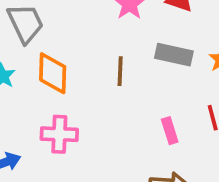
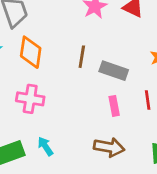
gray rectangle: (174, 55) -> (114, 71), moved

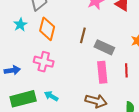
pink rectangle: (114, 106) -> (102, 72), size x1.5
cyan arrow: (45, 146) -> (51, 96), turned -32

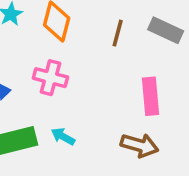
gray rectangle: (104, 47) -> (166, 30), moved

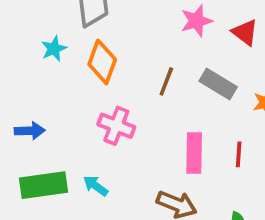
pink cross: (50, 78) -> (116, 126), moved

